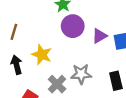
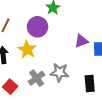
purple circle: (73, 26) -> (38, 27), moved

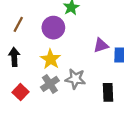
yellow star: (27, 50) -> (51, 59), moved

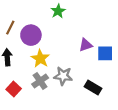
purple circle: (53, 28) -> (31, 35), moved
black rectangle: (108, 92) -> (93, 88), turned -56

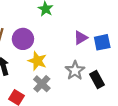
gray star: (63, 76) -> (75, 71), moved, turned -30
black rectangle: (93, 88) -> (97, 79), turned 42

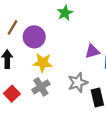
yellow star: (37, 61) -> (43, 63), turned -30

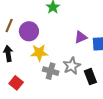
gray cross: (41, 87) -> (51, 71), moved, turned -35

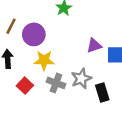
red square: (16, 83) -> (25, 86), moved

